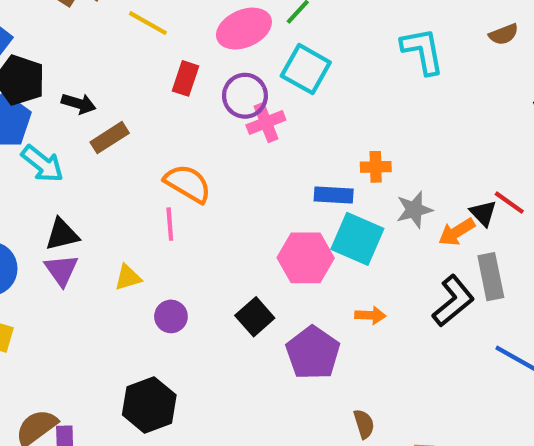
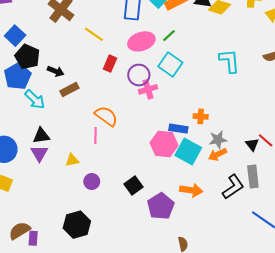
orange arrow: (457, 232) -> (217, 154), moved
pink hexagon: (306, 258) -> (164, 144), moved
orange arrow: (370, 315) -> (191, 190), size x1.5

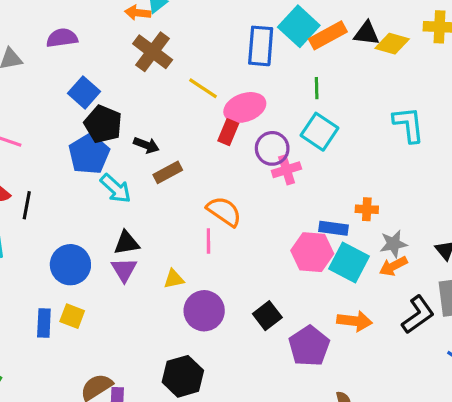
green line: (169, 36) -> (317, 88), turned -48
pink ellipse: (141, 41) -> (245, 107), moved
purple circle: (92, 182) -> (204, 311), size x1.6

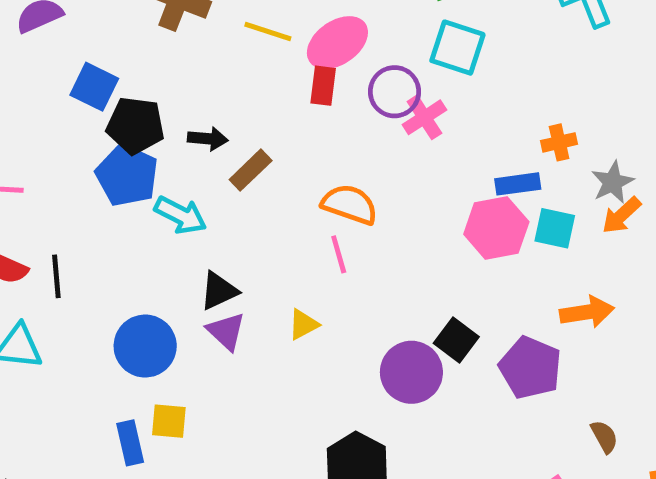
cyan square: (349, 263) -> (555, 228), size x0.7
purple circle: (204, 311) -> (411, 372), moved

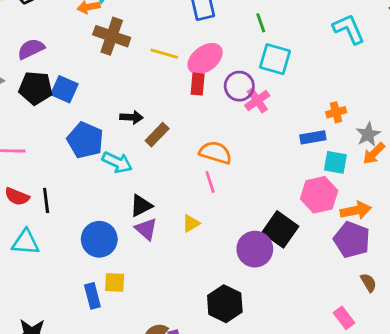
black pentagon: (136, 125) -> (36, 88), moved
pink hexagon: (496, 228) -> (319, 195), moved
black square: (456, 340) -> (280, 229), size x1.4
purple pentagon: (530, 368) -> (352, 240), moved

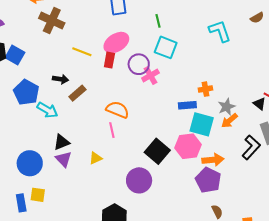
yellow line: (164, 54) -> (82, 52), moved
cyan square: (335, 162) -> (202, 124), size x1.4
black square: (280, 229) -> (157, 151), moved

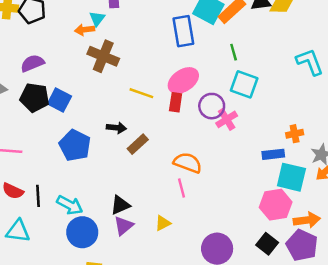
cyan arrow: (47, 110) -> (70, 205), moved
black square: (157, 151) -> (267, 244), moved, size x0.7
purple triangle: (64, 159) -> (124, 226), turned 36

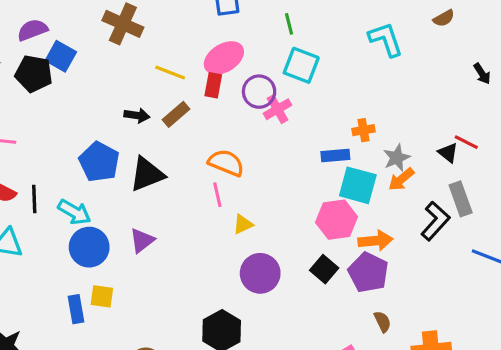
blue square: (59, 100) -> (61, 56), moved
brown rectangle: (138, 144) -> (176, 114), moved
blue pentagon: (75, 145) -> (99, 162), moved
black triangle: (120, 205) -> (147, 174), moved, size x1.4
yellow triangle: (163, 223) -> (243, 224), moved

